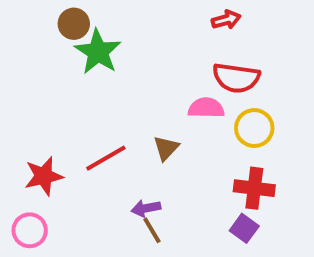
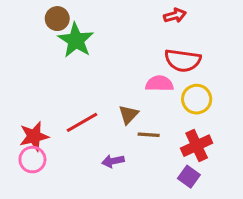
red cross: (254, 188) -> (197, 146), turned -32
pink circle: (30, 230) -> (32, 160), moved
brown line: (152, 230) -> (149, 135), moved, turned -55

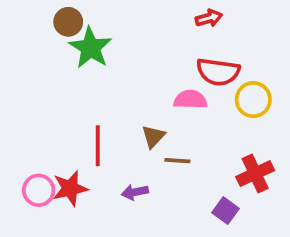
yellow circle: (197, 99) -> (253, 100), moved
red line: (82, 122) -> (98, 146), turned -60
red star: (34, 136) -> (70, 188), moved
red cross: (197, 146) -> (255, 174), moved

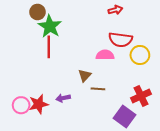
red line: (98, 146) -> (49, 47), moved
purple arrow: (135, 192) -> (63, 98), moved
purple square: (226, 211) -> (125, 116), size x1.5

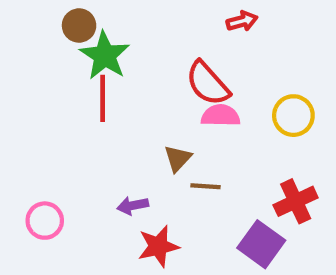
red semicircle: (120, 40) -> (208, 83), moved, turned 40
red star: (39, 104) -> (158, 246), moved

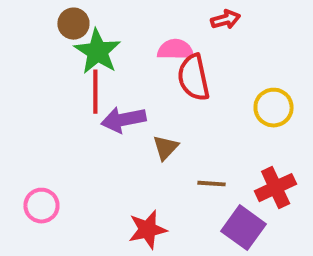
red semicircle: (208, 83) -> (194, 78), turned 30
pink semicircle: (221, 116) -> (176, 50), moved
brown line: (206, 186) -> (212, 184), moved
purple arrow: (133, 206) -> (123, 120), moved, size x1.5

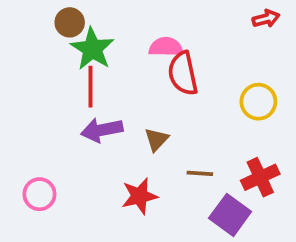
red arrow: (226, 20) -> (266, 19), moved
purple arrow: (123, 120) -> (102, 130), moved
red star: (147, 230) -> (140, 196), moved

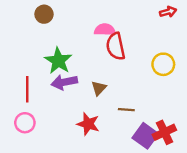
green star: (92, 49) -> (58, 61), moved
red line: (90, 87) -> (27, 89), moved
red cross: (260, 177) -> (164, 132), moved
red star: (140, 196) -> (88, 124), turned 30

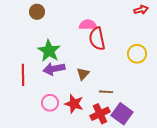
pink circle: (25, 123) -> (50, 103), moved
red cross: (164, 132) -> (100, 114), moved

